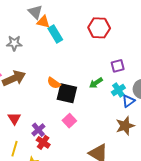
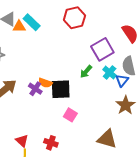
cyan rectangle: (55, 34) -> (32, 22), moved
purple square: (118, 66) -> (102, 49), size x1.6
red triangle: (14, 119) -> (22, 141), moved
purple cross: (38, 130) -> (35, 89), moved

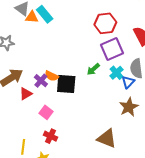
red hexagon: (74, 18) -> (105, 23), moved
pink square: (70, 115) -> (46, 112), moved
red triangle: (22, 141) -> (26, 94), moved, turned 40

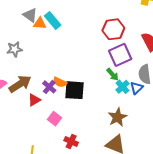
green arrow: (93, 69) -> (113, 74), moved, turned -88
cyan cross: (117, 73) -> (122, 87), moved
brown star: (129, 107) -> (118, 117), moved
red cross: (51, 136) -> (71, 142), moved

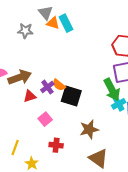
gray star: (15, 49) -> (25, 31), moved
green arrow: (113, 74) -> (112, 90), size x1.6
brown star: (118, 117) -> (89, 129), moved
red cross: (71, 142) -> (56, 145), turned -32

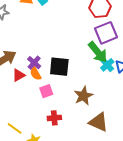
orange semicircle: (59, 85) -> (36, 74), moved, turned 32
pink square: (45, 119) -> (46, 91), moved, turned 32
yellow line: (15, 148) -> (15, 128), turned -63

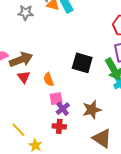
purple cross: (34, 63) -> (63, 109), moved
black square: (59, 67) -> (82, 63), moved
red triangle: (19, 75) -> (24, 77), moved, turned -48

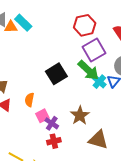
black square: (82, 63) -> (56, 74), turned -30
orange semicircle: (49, 79) -> (29, 100), turned 48

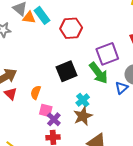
red hexagon: (85, 25) -> (71, 28), moved
cyan cross: (99, 82) -> (83, 100), moved
pink square: (42, 116) -> (46, 110), turned 32

